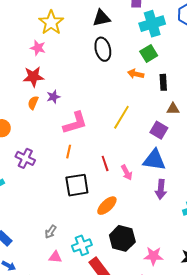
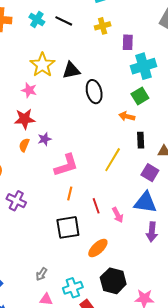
black triangle: (101, 18) -> (71, 70), moved
black rectangle: (163, 82) -> (141, 140), moved
orange line: (69, 152) -> (70, 193), moved

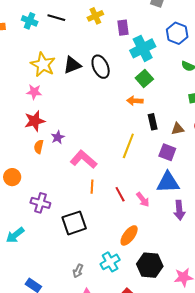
black ellipse: (94, 92) -> (101, 67), moved
pink L-shape: (66, 165) -> (84, 159), turned -112
black square: (68, 227) -> (74, 223), moved
cyan cross: (73, 288) -> (110, 262), moved

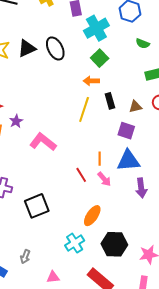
yellow line: (128, 146) -> (84, 109), moved
orange line: (92, 187) -> (100, 159), moved
gray arrow: (78, 271) -> (25, 257), moved

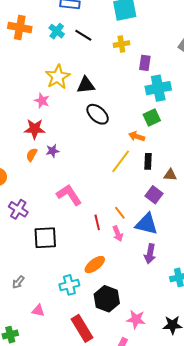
black ellipse: (55, 48) -> (98, 114), moved, turned -40
pink L-shape: (43, 142) -> (69, 195), moved
orange line: (100, 159) -> (120, 213), turned -56

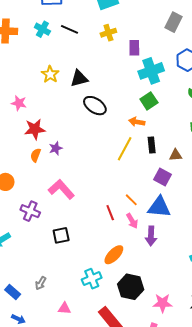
yellow star: (58, 77) -> (50, 74), size x0.7
pink star: (42, 101) -> (19, 103), moved
pink L-shape: (69, 195) -> (61, 189), moved
black square: (45, 238) -> (61, 235), size x0.7
purple arrow: (150, 254) -> (151, 236), moved

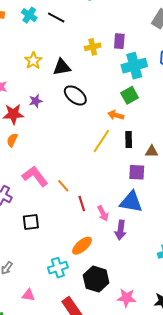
yellow cross: (108, 33) -> (93, 47), moved
purple star: (56, 148) -> (36, 101), moved
purple square: (162, 177) -> (137, 172), turned -30
orange line: (131, 200) -> (63, 186), moved

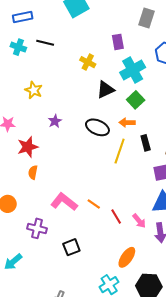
purple rectangle: (119, 41) -> (118, 42), moved
yellow cross: (93, 47) -> (88, 62), turned -35
black triangle: (62, 67) -> (105, 90), moved
black ellipse: (75, 95) -> (97, 127), moved
purple star: (36, 101) -> (55, 121), moved

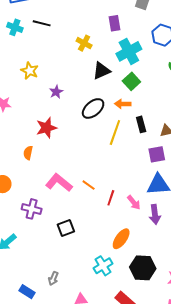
purple star: (55, 121) -> (56, 92), moved
black ellipse: (97, 127) -> (93, 108), turned -65
red star: (28, 147) -> (46, 128), moved
red line: (116, 217) -> (111, 198), turned 49

